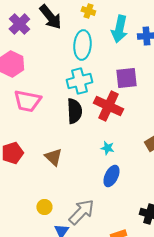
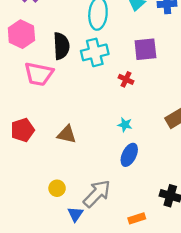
red cross: (108, 106) -> (126, 79), size x0.5
black semicircle: (74, 111) -> (61, 46), moved
brown triangle: (53, 157) -> (67, 134), turned -30

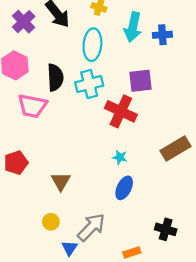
red cross: (126, 79) -> (121, 111), size x2.0
brown triangle: (67, 134) -> (61, 181), moved, turned 48

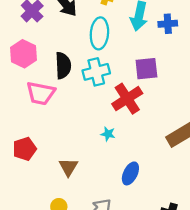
red cross: (121, 111) -> (127, 99), turned 32
cyan star: (120, 157) -> (108, 134), moved

